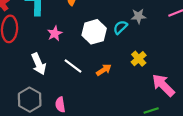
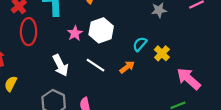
cyan semicircle: (120, 27) -> (140, 44), moved
white hexagon: (94, 32) -> (101, 30), moved

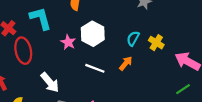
white arrow: (60, 65) -> (50, 82), moved

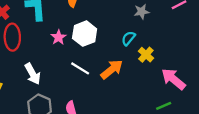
cyan semicircle: (133, 38) -> (128, 38), moved
orange arrow: (126, 63) -> (112, 69), size x1.5

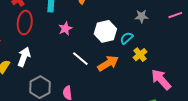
white hexagon: (85, 34) -> (105, 31), moved
white arrow: (33, 74) -> (24, 57), moved, turned -138

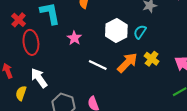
yellow cross: (140, 55) -> (152, 59), moved
white arrow: (24, 57) -> (39, 78), turned -42

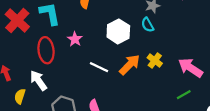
red cross: (19, 20) -> (17, 20), size x1.6
cyan semicircle: (140, 32) -> (148, 25), moved, turned -64
red ellipse: (31, 42) -> (46, 50), moved

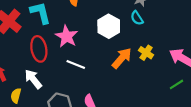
pink star: (75, 39) -> (67, 36), size x1.5
white line: (99, 67) -> (76, 65), moved

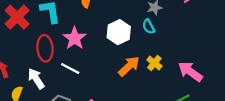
white line: (76, 65) -> (70, 68), moved

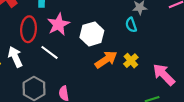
white hexagon: (119, 32) -> (92, 34), moved

